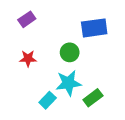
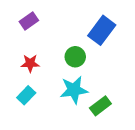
blue rectangle: (94, 28) -> (102, 30), turned -45
cyan rectangle: (48, 100) -> (26, 95), moved

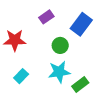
purple rectangle: (29, 21) -> (46, 17), moved
red star: (30, 63) -> (15, 40), moved, size x1.5

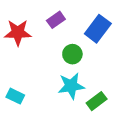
red star: (15, 40) -> (18, 33), moved
cyan rectangle: (21, 76) -> (15, 96), moved, turned 72

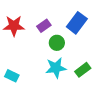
purple rectangle: (56, 20) -> (44, 26), moved
green rectangle: (97, 101) -> (83, 70), moved

